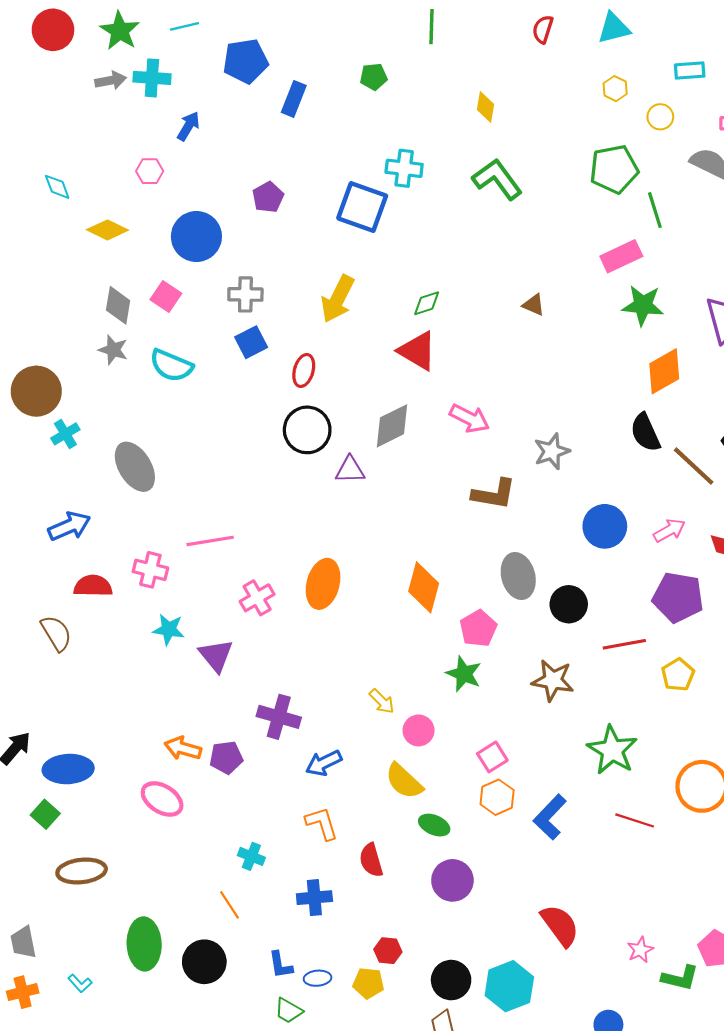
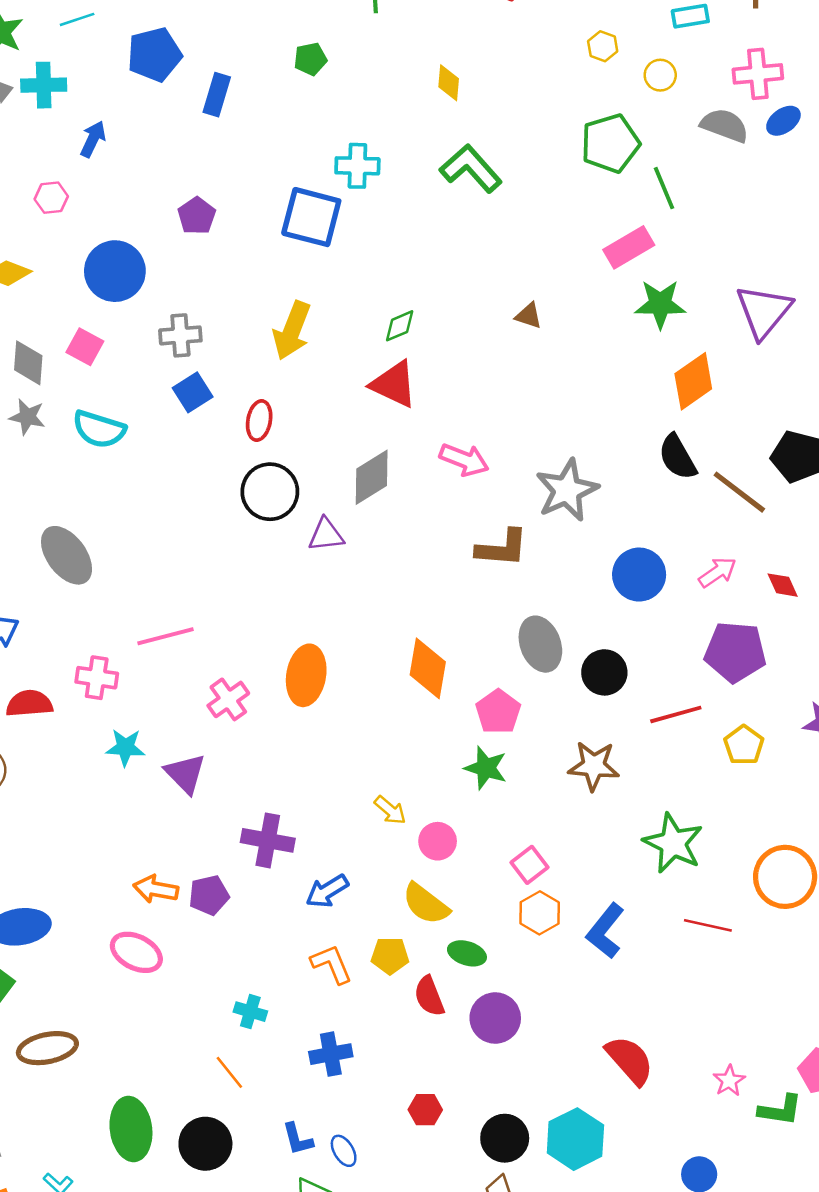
gray star: (552, 451) -> (567, 490), size x1.4
red semicircle: (371, 860) -> (429, 996), moved
blue ellipse: (318, 978) -> (344, 1151), turned 70
yellow pentagon: (368, 983) -> (390, 956), moved

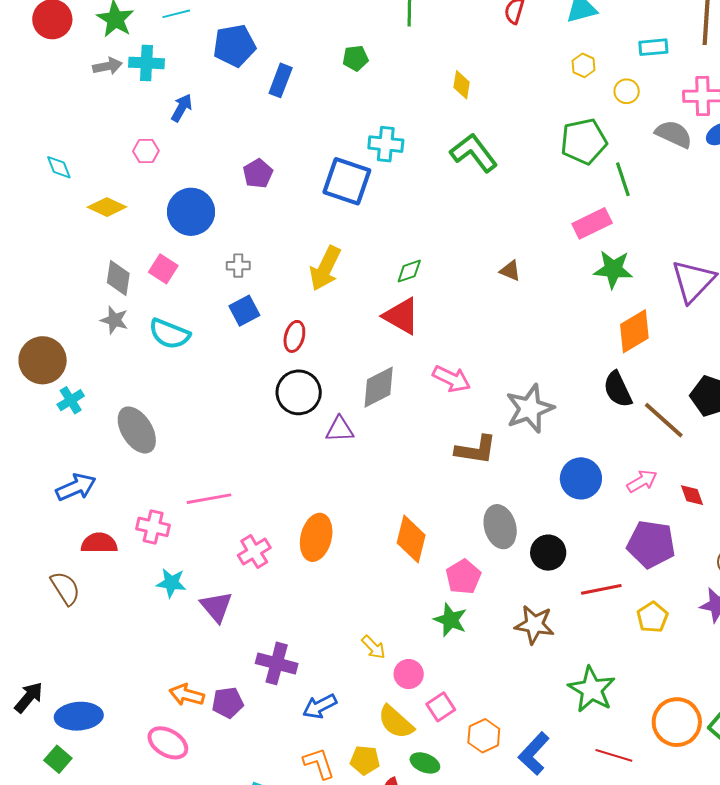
gray cross: (180, 335) -> (238, 266), size x0.7
pink square: (529, 865) -> (441, 707), moved

